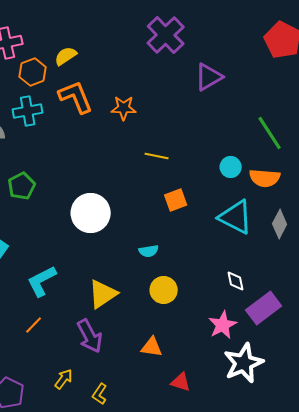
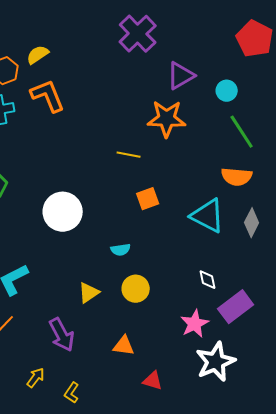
orange star: (124, 108) -> (167, 119), moved, size x1.5
cyan circle: (231, 167) -> (227, 91), moved
yellow triangle: (103, 294) -> (89, 293), moved, size x0.7

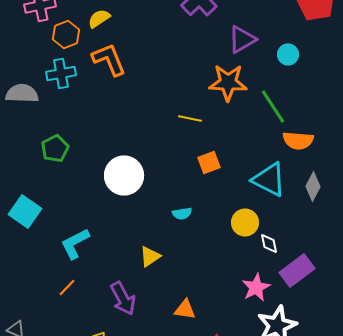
green line: (242, 132) -> (273, 106), moved
yellow circle: (136, 289) -> (245, 222), moved

